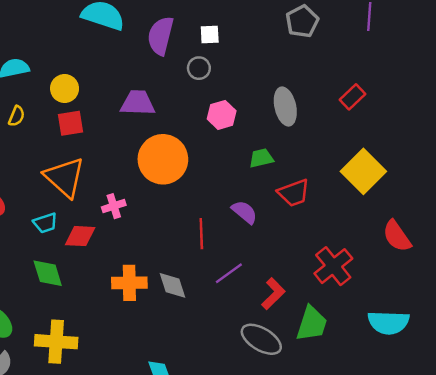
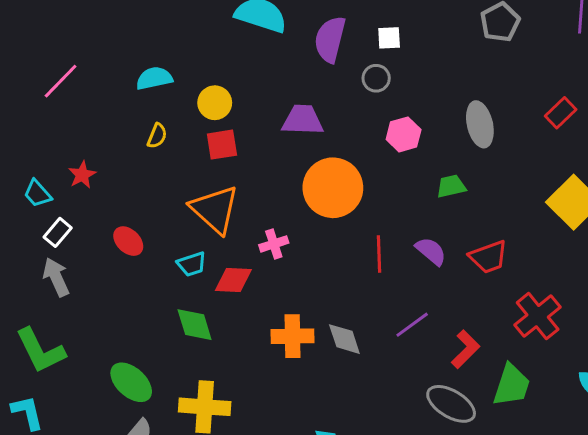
red trapezoid: (294, 193) -> (489, 257), moved
red line: (201, 234) -> (379, 254), moved

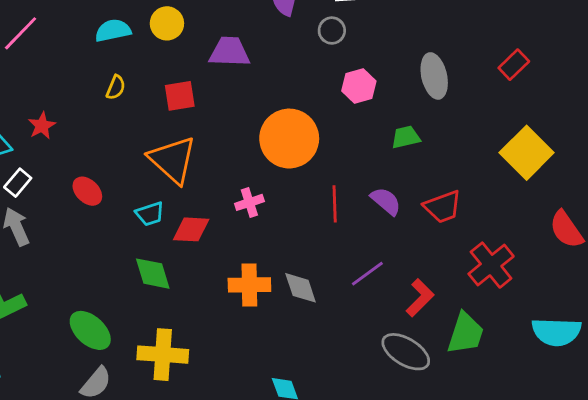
yellow circle: (215, 103) -> (167, 23), moved
purple trapezoid: (303, 120) -> (229, 52), moved
pink cross: (274, 244) -> (249, 202), moved

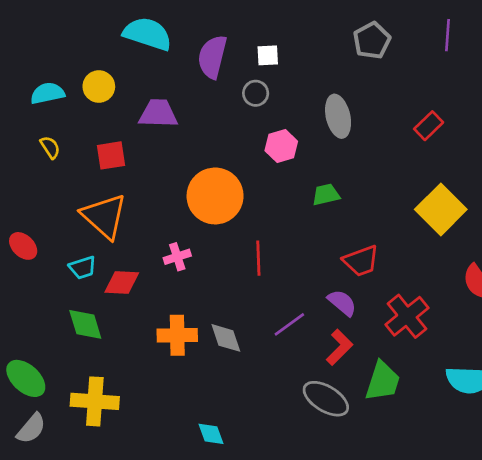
gray ellipse: (434, 76) -> (338, 116), moved
yellow semicircle: (116, 87) -> (50, 147), turned -55
purple semicircle: (386, 201) -> (342, 303), moved

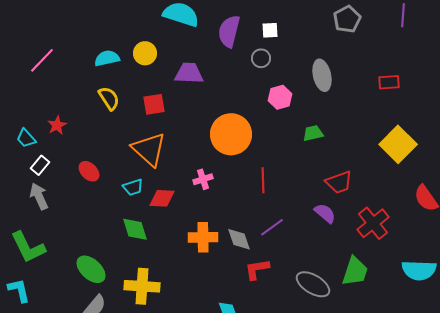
red rectangle: (429, 126) -> (389, 82), turned 40
yellow semicircle: (50, 147) -> (109, 98), size x1.4
purple line: (289, 324) -> (272, 227), moved
red L-shape: (339, 347) -> (257, 269), moved, turned -144

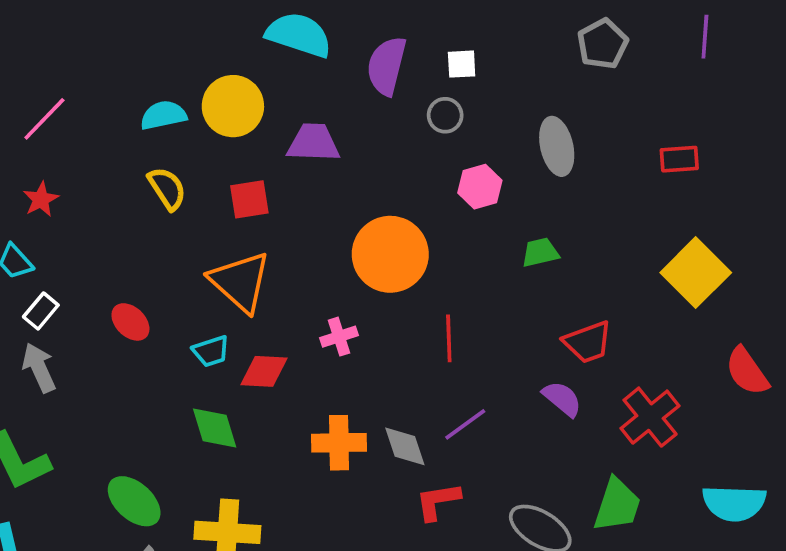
yellow circle: (145, 53) -> (233, 106), size x1.4
red star: (57, 125) -> (41, 199), moved

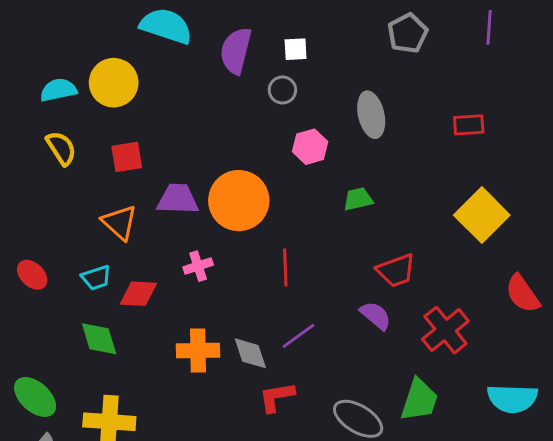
purple trapezoid: (313, 143) -> (178, 199), moved
orange triangle: (240, 282) -> (119, 222), size x0.7
red ellipse: (130, 322) -> (32, 275), moved

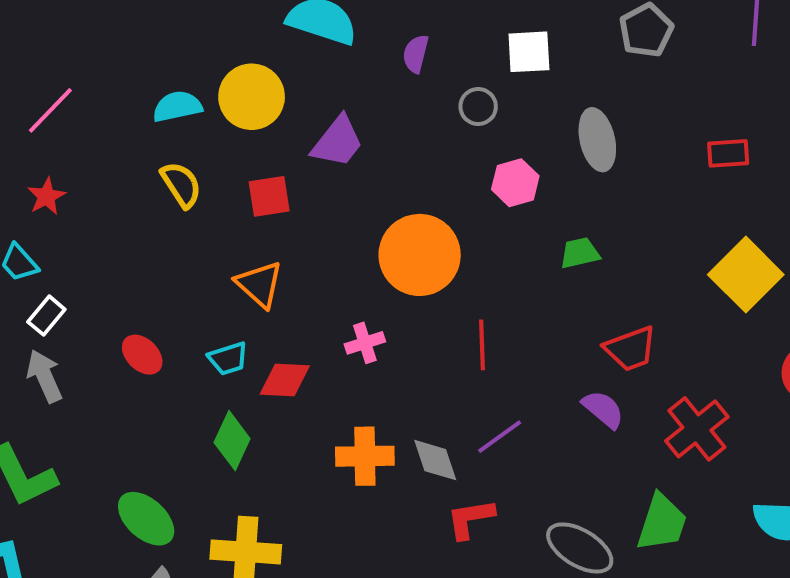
white square: (296, 49) -> (529, 52), moved, size x1.4
purple semicircle: (236, 51) -> (416, 54), size x0.6
purple trapezoid: (178, 199) -> (338, 142), moved, turned 126
green diamond: (99, 339) -> (232, 441), turned 42

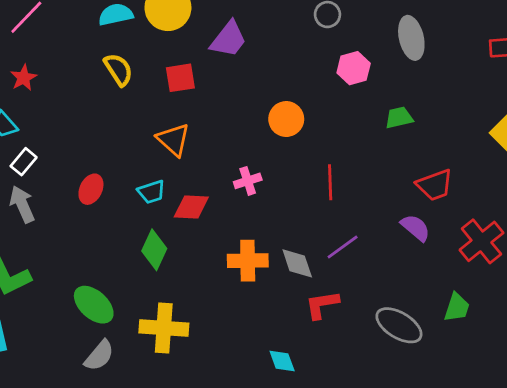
orange circle: (420, 255) -> (286, 119), size x0.6
red ellipse: (142, 355) -> (91, 189), turned 72
green trapezoid: (662, 523) -> (457, 307), size x0.7

